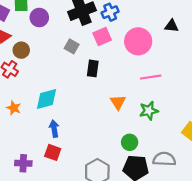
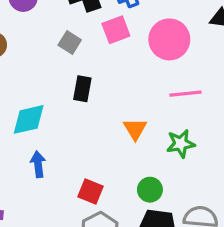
black rectangle: (93, 68) -> (82, 89), moved
red square: (53, 152) -> (90, 192), moved

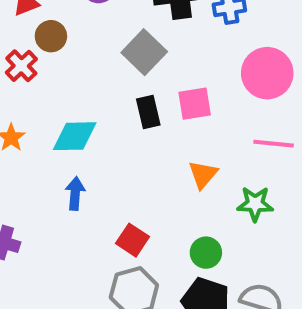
pink square: (116, 30) -> (195, 104), moved
gray square: (70, 43) -> (144, 52), size x1.5
black rectangle: (82, 89) -> (148, 112), turned -35

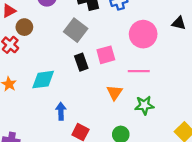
pink line: (274, 144) -> (139, 71), moved
blue arrow: (75, 193) -> (61, 111), moved

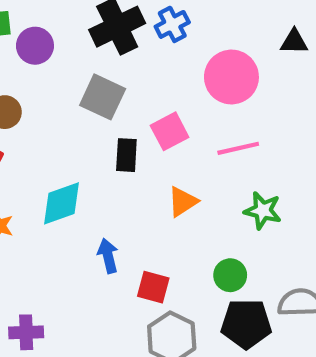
black rectangle: (81, 62) -> (126, 155), turned 35
orange triangle: (115, 93) -> (183, 202), moved, turned 35
green star: (144, 105) -> (263, 211), turned 30

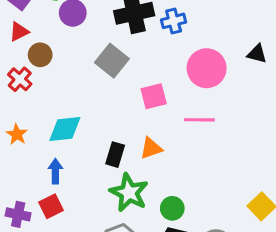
black rectangle: (126, 155) -> (115, 155), moved
green star: (263, 211) -> (129, 193), moved, size x1.4
blue arrow: (108, 256) -> (55, 171), moved
red square: (153, 287) -> (51, 206), moved, turned 35

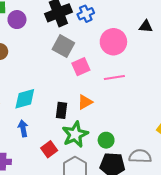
gray square: (112, 61) -> (63, 46), moved
green star: (129, 193) -> (75, 134), turned 30
red square: (51, 206) -> (49, 149), moved

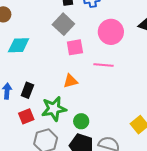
cyan diamond: (25, 99) -> (19, 45), moved
black rectangle: (62, 110) -> (27, 90), moved

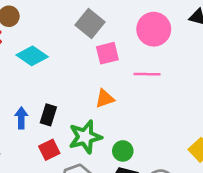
cyan diamond: (19, 45) -> (32, 56), turned 40

